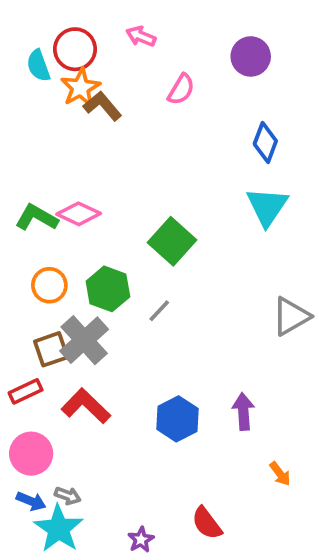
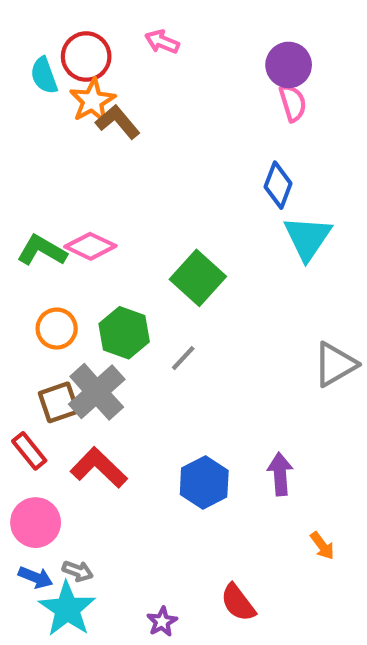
pink semicircle: (181, 89) -> (293, 103), moved, turned -48
blue diamond: (265, 142) -> (278, 185), moved
red rectangle: (26, 391) -> (29, 451), turned 76

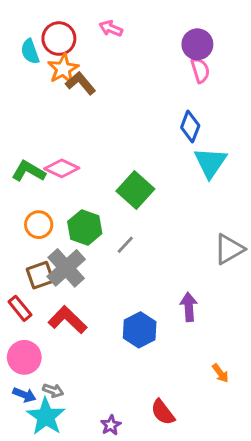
purple arrow: (280, 474) -> (189, 307), moved

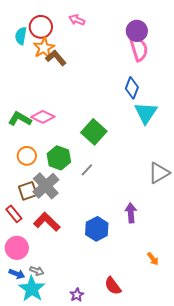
cyan semicircle: (30, 52) -> (21, 36), turned 30
pink semicircle: (200, 70) -> (139, 49), size x1.4

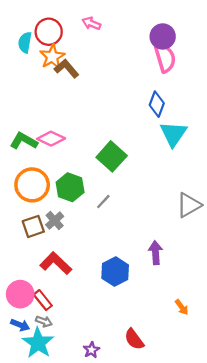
orange circle: (27, 156) -> (32, 185), size x1.5
gray cross: (46, 186) -> (55, 221), size x0.6
red rectangle: (14, 214) -> (43, 300), moved

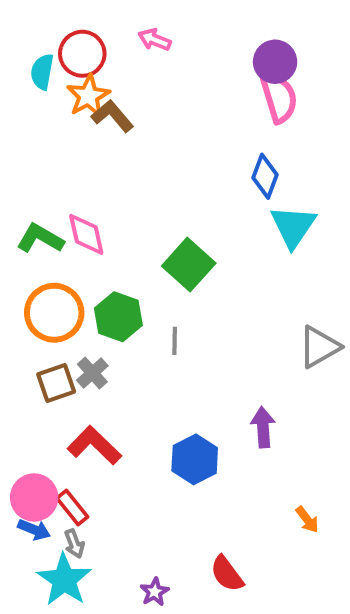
pink diamond: (51, 139) -> (86, 234), turned 52
gray line: (103, 202) -> (175, 341), turned -42
gray arrow: (44, 321) -> (74, 544), turned 49
blue arrow: (20, 325) -> (34, 530), moved

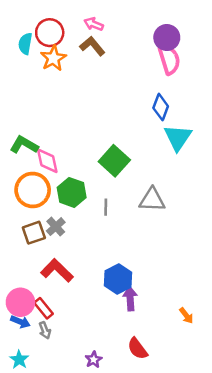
brown L-shape: (112, 116) -> (92, 46), moved
pink diamond: (86, 234) -> (47, 161), moved
gray triangle: (319, 347) -> (152, 200), moved, turned 32
purple arrow: (263, 427) -> (130, 299), moved
cyan star: (64, 580) -> (19, 360), moved, size x0.6

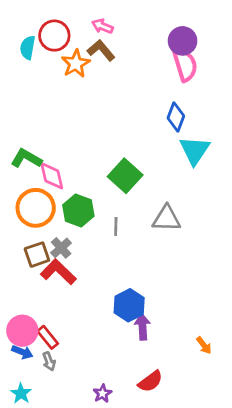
orange star: (53, 58) -> (76, 64), moved
red L-shape: (57, 271) -> (58, 272), moved
red semicircle: (138, 349) -> (150, 381), turned -90

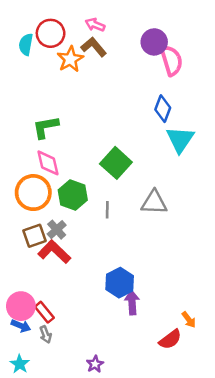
purple circle: (183, 41) -> (154, 42), moved
green L-shape: (26, 158) -> (46, 127), moved, turned -40
red semicircle: (150, 381) -> (170, 339), moved

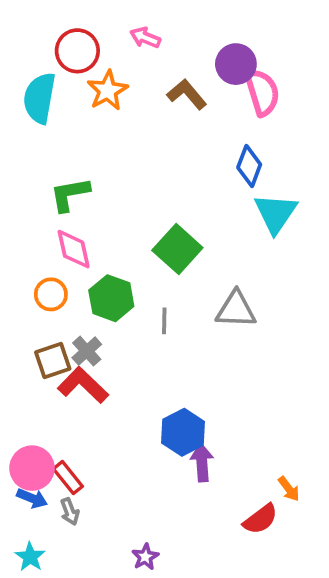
cyan semicircle: (26, 44) -> (40, 98), moved, size x1.5
brown L-shape: (94, 47) -> (187, 94), moved
orange circle: (33, 193) -> (51, 294), size x0.6

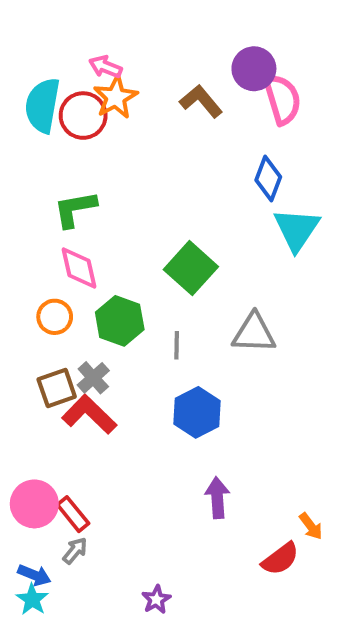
pink arrow: (145, 38) -> (105, 67), moved
red circle: (77, 51) -> (83, 116), moved
blue hexagon: (183, 432) -> (197, 412), moved
blue arrow: (32, 498) -> (34, 575), moved
gray arrow: (70, 512) -> (75, 551), turned -120

